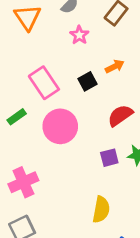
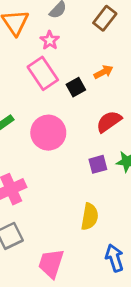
pink star: (79, 35) -> (50, 40), moved
pink rectangle: (44, 83) -> (43, 73), moved

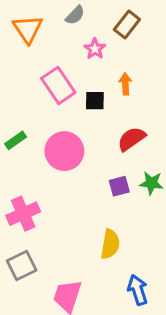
pink star: (50, 40) -> (95, 49), moved
orange arrow: (103, 72) -> (125, 84), turned -66
black square: (76, 87) -> (95, 101), turned 30

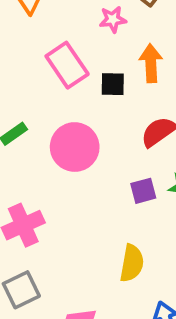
pink star: (95, 49) -> (113, 19), turned 30
orange arrow: (125, 84) -> (151, 63), size x1.4

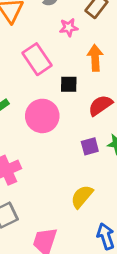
black square: (113, 84) -> (69, 84), moved
yellow semicircle: (132, 263) -> (82, 197), turned -150

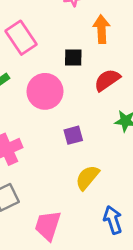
pink rectangle: (37, 59) -> (21, 38), moved
purple square: (90, 146) -> (73, 135), moved

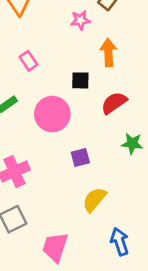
pink rectangle: (21, 38) -> (29, 61), size x0.6

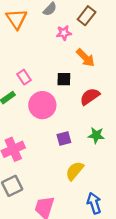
orange arrow: (108, 52) -> (85, 58), turned 138
pink rectangle: (29, 61) -> (24, 77), moved
green star: (132, 144) -> (96, 135), moved

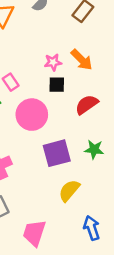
pink star: (64, 33) -> (53, 62), moved
purple square: (64, 139) -> (57, 153), size x1.6

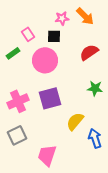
black square: (57, 85) -> (54, 36), moved
purple square: (57, 153) -> (50, 98), moved
blue arrow: (92, 228) -> (95, 138), moved

